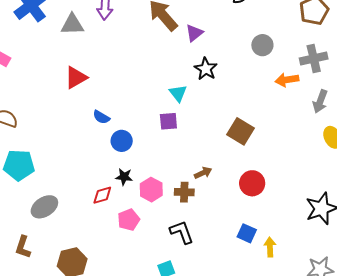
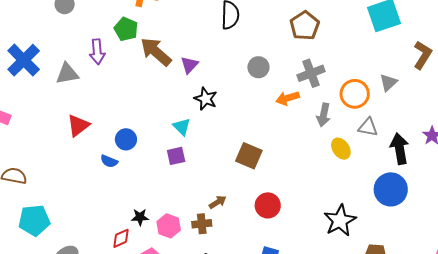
blue circle: (122, 141) -> (126, 139), moved

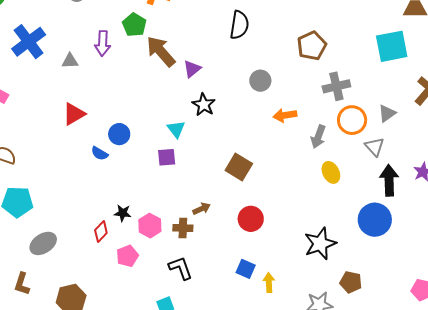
gray cross: (311, 73) -> (336, 86), moved
gray triangle: (67, 74) -> (70, 61), size x0.7
gray triangle: (368, 127) -> (374, 147), moved, turned 30
red diamond: (121, 238) -> (101, 231), turned -30

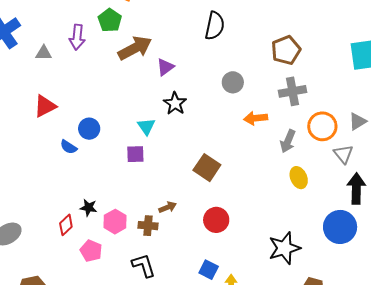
brown arrow: (161, 51) -> (135, 48), turned 100
gray cross: (336, 86) -> (293, 91), moved
pink pentagon: (127, 256) -> (91, 251), turned -30

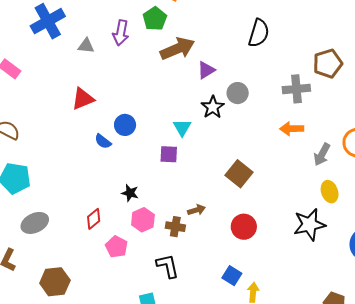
gray circle: (233, 82) -> (238, 93), moved
gray cross: (293, 91) -> (296, 89), moved
black star: (89, 208) -> (130, 193), moved
black star: (284, 248) -> (310, 224), moved

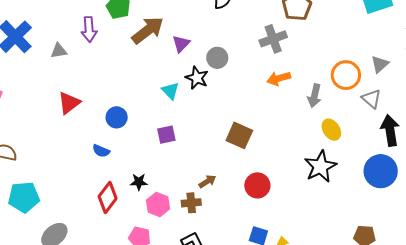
cyan triangle: (182, 128) -> (170, 91), moved
blue semicircle: (103, 141) -> (101, 151), moved
red diamond: (94, 219) -> (108, 197), moved, size x1.4

